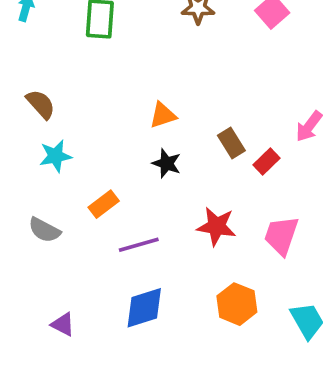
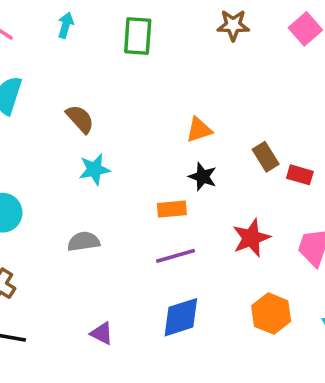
red rectangle: (267, 162) -> (300, 175), turned 60
orange rectangle: (104, 204) -> (172, 209), moved, turned 32
red star: (217, 226) -> (251, 238), turned -30
gray semicircle: (44, 230) -> (84, 241), turned 144

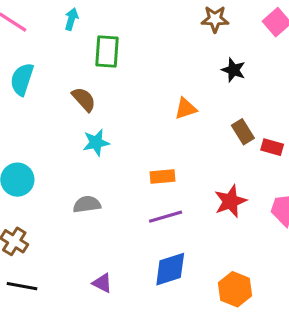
green rectangle: (138, 36) -> (107, 51), moved
black star: (203, 177) -> (234, 70), moved
orange hexagon: (271, 314) -> (235, 289), moved

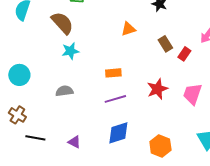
brown semicircle: (84, 99) -> (62, 23), size x1.4
red rectangle: (272, 147) -> (184, 54), turned -72
black line: (22, 286) -> (35, 138), moved

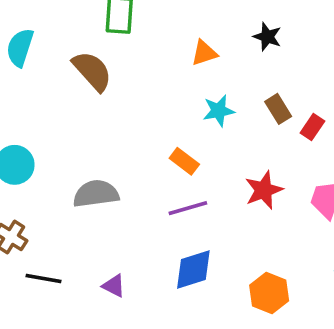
orange triangle: (128, 29) -> (204, 53), moved
cyan star: (70, 51) -> (219, 111), moved
orange rectangle: (113, 73) -> (184, 161), turned 42
gray semicircle: (64, 91) -> (96, 194), size x1.4

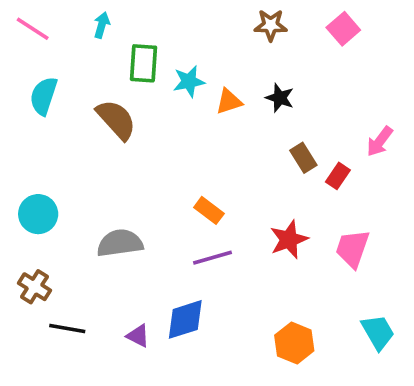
black star: (267, 37) -> (280, 98), moved
cyan star: (219, 111) -> (189, 81), moved
blue diamond: (193, 270) -> (185, 319), moved

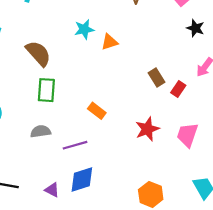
green rectangle: (144, 63) -> (46, 90), moved
black star: (280, 98) -> (195, 28), moved
gray semicircle: (120, 243) -> (41, 131), size x0.7
purple line: (213, 258) -> (75, 145), moved

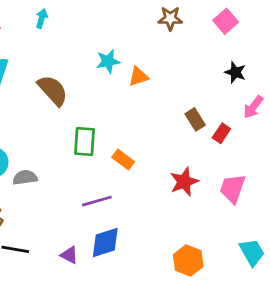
black star: (195, 28) -> (235, 72), moved
green rectangle: (46, 90) -> (85, 142), moved
gray semicircle: (41, 131) -> (25, 178), moved

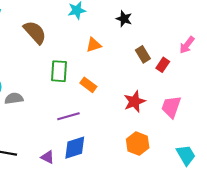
black star: (235, 72) -> (124, 19), moved
orange triangle: (138, 77) -> (94, 45), moved
orange hexagon: (188, 261) -> (138, 144), moved

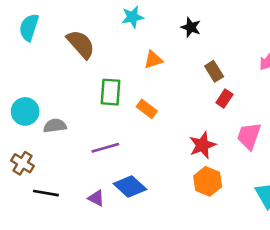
red rectangle: (163, 65) -> (224, 99), moved
red star: (134, 102) -> (202, 145), moved
purple line: (68, 116) -> (105, 148), moved
blue diamond: (75, 148) -> (130, 187), turned 60

